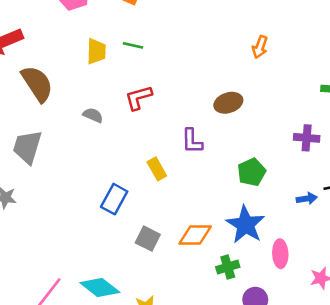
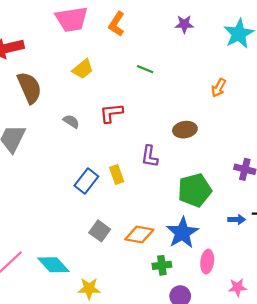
green line: (133, 45) -> (145, 69), moved
yellow trapezoid: (96, 51) -> (83, 69), turned 40
green pentagon: (252, 172) -> (195, 190), size x1.4
blue rectangle: (114, 199) -> (86, 181), moved

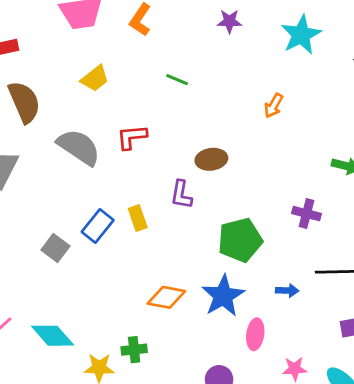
gray semicircle: (71, 121) -> (79, 147), size x2.0
brown ellipse: (185, 130) -> (211, 159), moved
blue arrow: (237, 220) -> (287, 290), moved
gray square: (100, 231) -> (55, 248), moved
green cross: (162, 265) -> (134, 350), moved

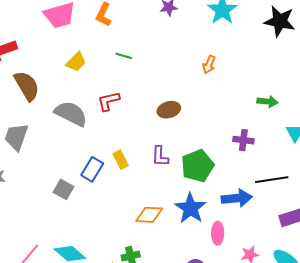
green line: (177, 80) -> (124, 56), moved
purple L-shape: (181, 195) -> (160, 156), moved
blue arrow: (287, 290) -> (237, 198), size x1.8

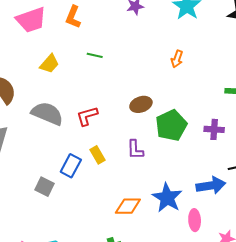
red L-shape: (109, 101) -> (87, 116), moved
green pentagon: (197, 166) -> (171, 125), moved

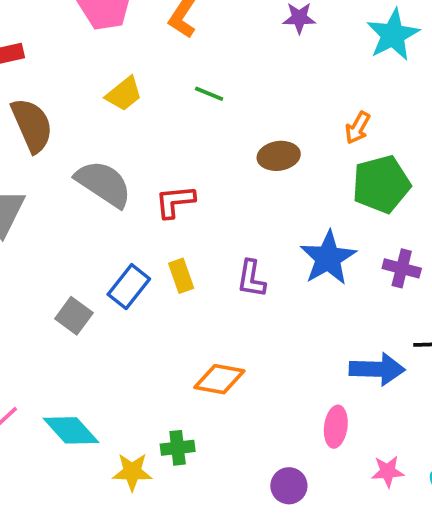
brown ellipse: (141, 104) -> (279, 156), moved
green pentagon: (171, 125) -> (381, 184), moved
blue star: (167, 198) -> (328, 258), moved

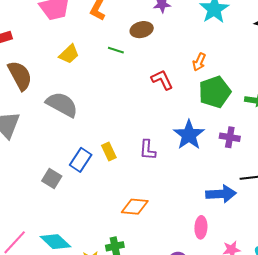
brown ellipse: (279, 156) -> (142, 30), moved
red L-shape: (175, 202) -> (162, 80), moved, turned 75

